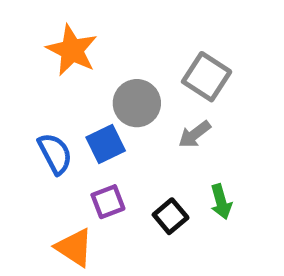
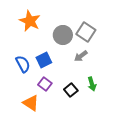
gray circle: (137, 103) -> (63, 35), moved
purple square: (108, 202) -> (45, 84), turned -32

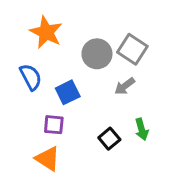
blue semicircle: (23, 64) -> (31, 77), moved
purple square: (45, 84) -> (54, 125), moved, turned -32

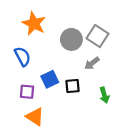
blue square: (68, 92) -> (50, 79), moved
purple square: (54, 125) -> (27, 92), moved
black square: (109, 139) -> (73, 86), moved, turned 35

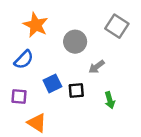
gray square: (98, 36) -> (117, 26), moved
blue semicircle: (23, 56) -> (24, 60), turned 72
purple square: (27, 92) -> (19, 97), moved

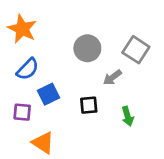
orange star: (36, 25) -> (22, 29), moved
gray square: (117, 26) -> (136, 50), moved
blue square: (52, 83) -> (49, 94), moved

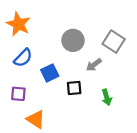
blue square: (49, 94) -> (50, 73), moved

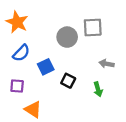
gray square: (114, 42) -> (93, 27), moved, turned -36
gray arrow: (94, 65) -> (107, 64), moved, turned 48
black square: (74, 88) -> (68, 81), turned 32

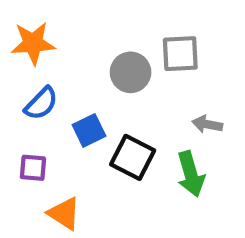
orange star: (17, 22) -> (33, 43), turned -30
black square: (68, 81) -> (133, 157), size x1.5
green arrow: (98, 89) -> (191, 174), size x1.5

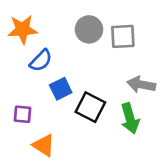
gray circle: (131, 72) -> (89, 29), moved
blue semicircle: (41, 103) -> (41, 61), moved
gray arrow: (207, 124) -> (141, 85), size x1.4

